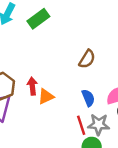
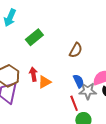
green rectangle: (38, 19) -> (34, 37), moved
gray star: (99, 124) -> (88, 91), moved

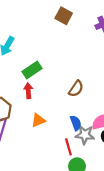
red arrow: (33, 74) -> (28, 91), moved

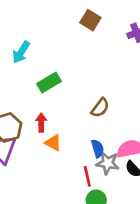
red arrow: (28, 91) -> (41, 123), moved
orange triangle: (38, 120) -> (53, 143), turned 48

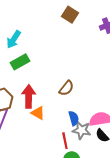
green rectangle: (49, 82) -> (20, 62), moved
brown semicircle: (100, 108) -> (66, 88), moved
red arrow: (41, 123) -> (29, 96), size x1.5

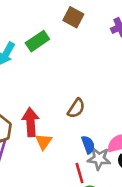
green rectangle: (20, 62) -> (37, 41), moved
orange triangle: (38, 113) -> (44, 142), turned 40

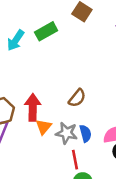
gray star: (99, 159) -> (67, 133), moved

